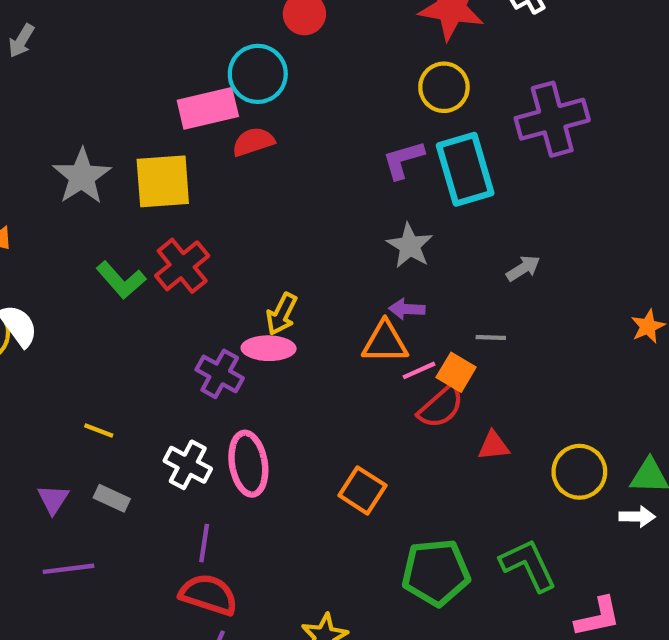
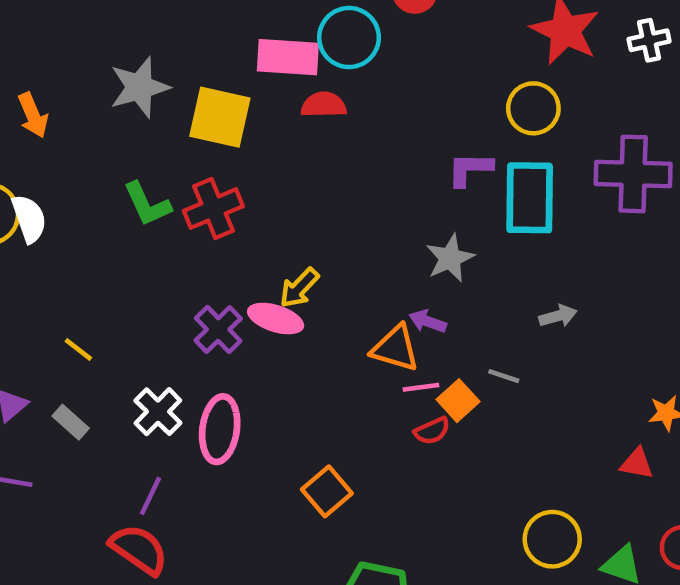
red semicircle: (441, 407) -> (432, 431), size x0.7
red triangle: (494, 446) -> (637, 463), moved

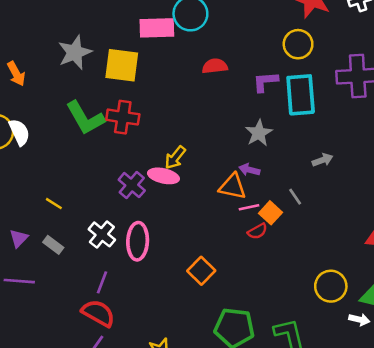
red semicircle: (324, 105) -> (215, 66), moved
green L-shape: (147, 204) -> (85, 118), size x1.4
red cross: (213, 209) -> (123, 117), turned 36
gray line: (504, 376) -> (295, 197), turned 42

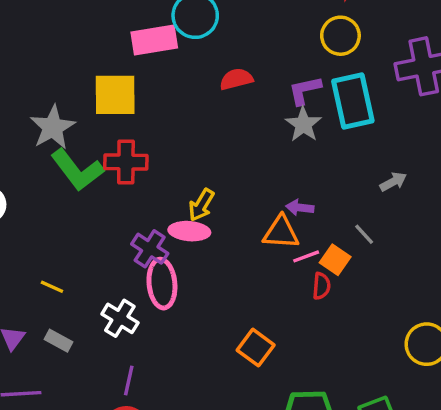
gray star: (75, 52) -> (53, 127), moved
gray star: (259, 133) -> (303, 124), moved
red semicircle: (257, 231) -> (321, 286), turned -48
pink ellipse: (138, 241) -> (162, 284), moved

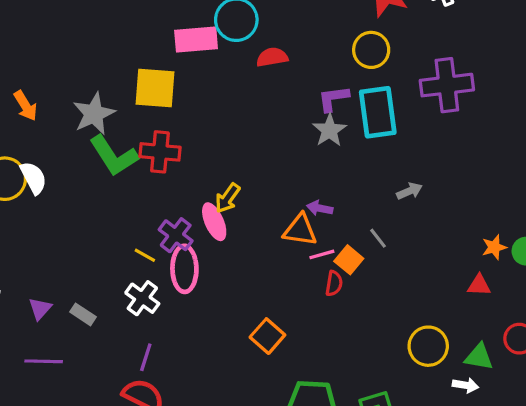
red semicircle: (236, 79) -> (272, 57), moved
pink ellipse: (189, 231) -> (214, 222), turned 57
yellow line: (52, 287) -> (145, 255), moved

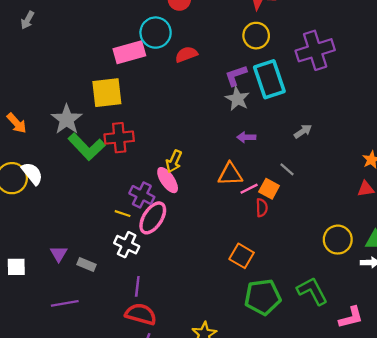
purple arrow: (320, 208) -> (246, 137), moved
pink ellipse: (184, 269) -> (153, 218), turned 44
purple triangle: (40, 309) -> (59, 254), moved
orange square: (267, 336) -> (242, 256), moved

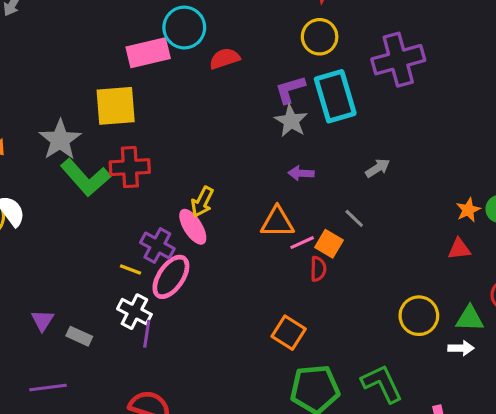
purple line: (137, 286) -> (147, 334), moved

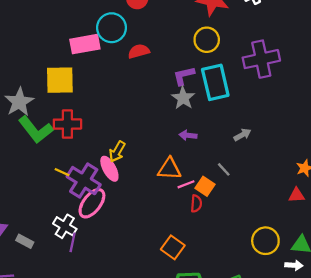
purple cross: (157, 246) -> (84, 181), size x1.4
yellow line: (131, 270) -> (62, 172), moved

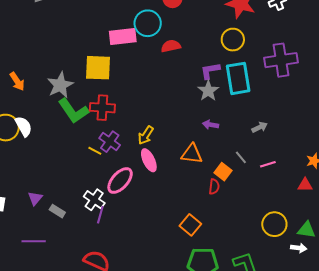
pink ellipse: (109, 169) -> (149, 160), moved
purple cross: (84, 181) -> (110, 142), moved, size x0.7
pink line: (186, 184) -> (268, 164), moved

